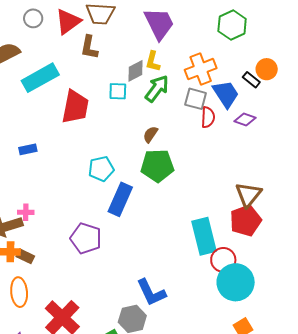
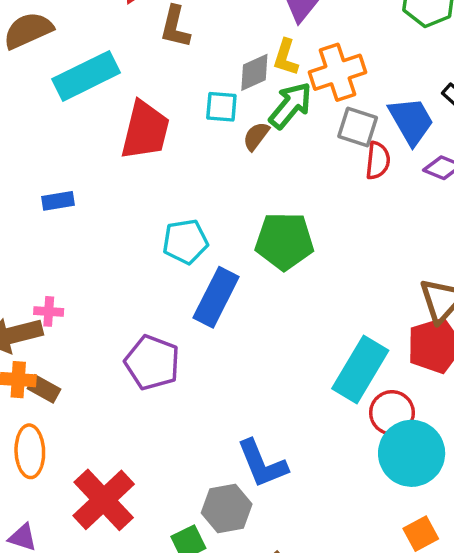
orange cross: (201, 69) -> (337, 72), moved
brown semicircle: (150, 134) -> (256, 136), moved
cyan rectangle: (204, 236) -> (360, 369), turned 42

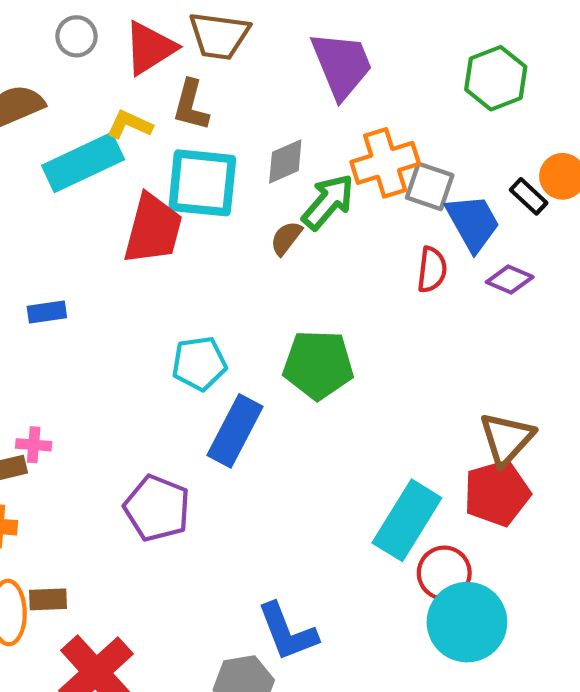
yellow L-shape: (286, 57) -> (129, 125), moved, turned 96
cyan square: (221, 107) -> (202, 183), moved, size x1.8
gray square: (358, 127) -> (430, 186), moved
brown rectangle: (44, 389) -> (48, 599), moved, turned -32

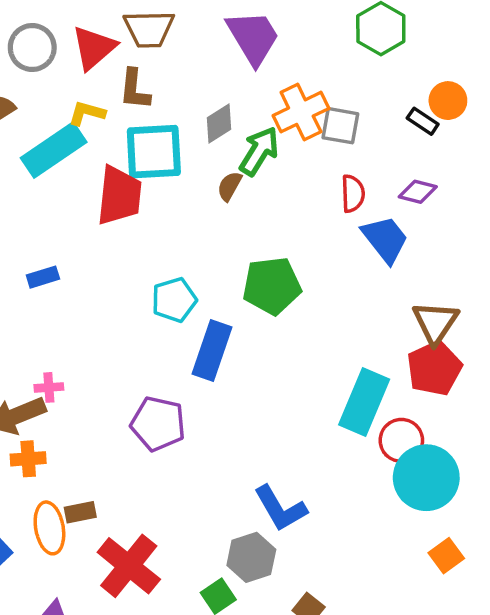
gray circle: (77, 36) -> (32, 47), size x1.4
blue trapezoid: (473, 223) -> (385, 239), moved

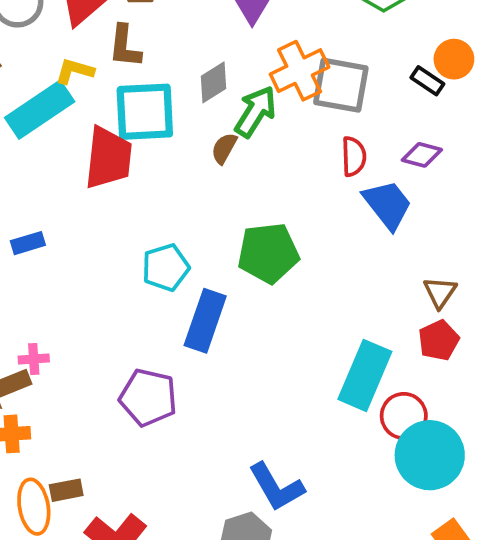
gray square: (340, 126) -> (341, 85), size x1.4
brown triangle: (435, 323) -> (440, 292), size x0.7
red pentagon: (434, 368) -> (439, 340), size x0.7

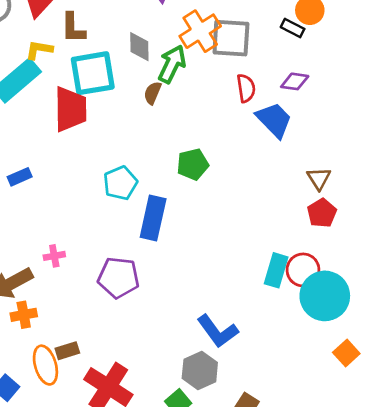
gray diamond: (213, 82) -> (139, 47), turned -52
green pentagon: (268, 253) -> (193, 164), size x0.7
pink cross: (34, 359) -> (54, 256), moved
cyan rectangle: (365, 375) -> (276, 270), moved, size x0.7

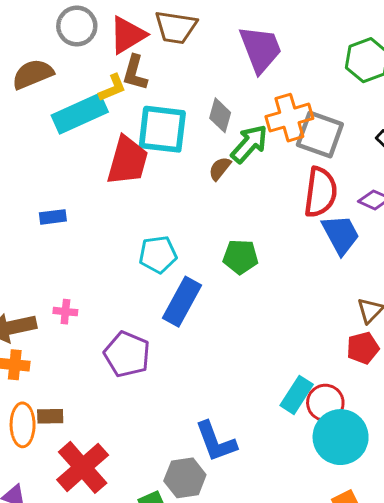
brown L-shape: (73, 28) -> (135, 73), moved
yellow L-shape: (39, 50) -> (112, 88), turned 132
red semicircle: (246, 88) -> (321, 192), size x1.6

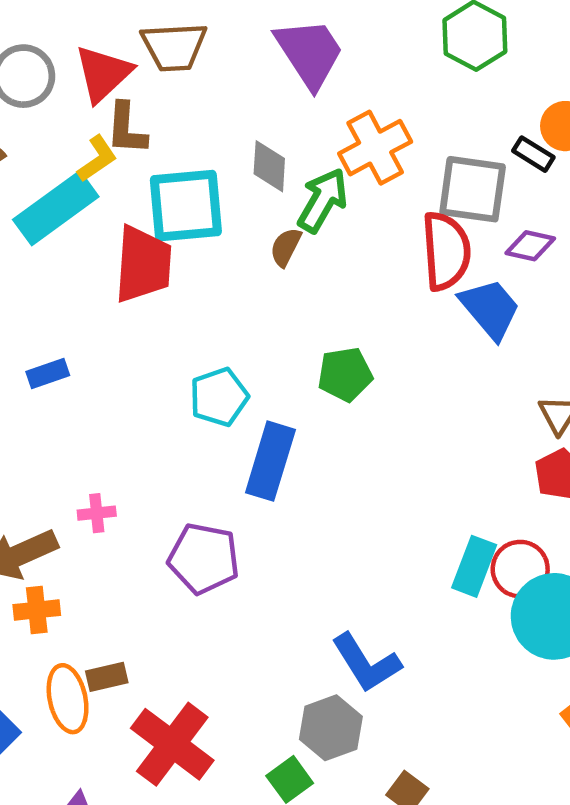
gray square: (320, 134) -> (473, 189), moved

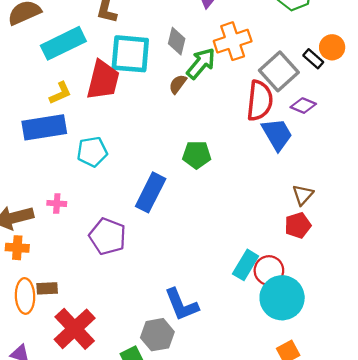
yellow L-shape: (97, 159) -> (60, 93), moved
gray square: (473, 189) -> (279, 71), turned 30
blue rectangle: (48, 373) -> (44, 127), size x2.0
cyan pentagon: (219, 397) -> (92, 152), moved

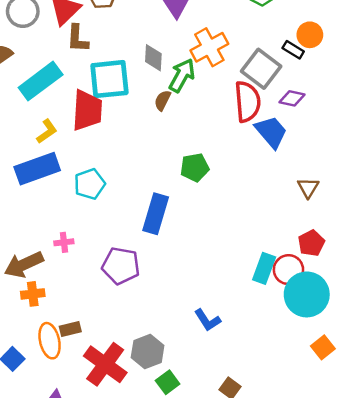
red pentagon: (298, 225) -> (311, 243), moved
blue L-shape: (181, 305) -> (207, 320), size x0.7
gray hexagon: (157, 335) -> (148, 352), moved

